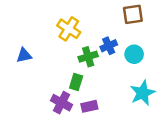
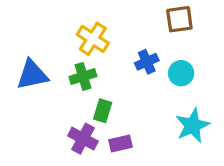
blue triangle: (24, 55) -> (32, 75), size x1.5
green cross: (88, 57) -> (83, 76), moved

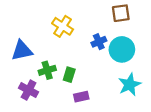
cyan circle: (181, 73) -> (122, 49), size x1.5
green cross: (83, 76) -> (47, 70), moved
purple cross: (83, 139) -> (29, 90), moved

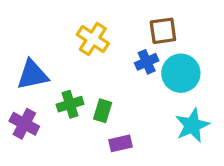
brown square: (121, 13) -> (163, 31), moved
purple cross: (29, 90) -> (24, 124), moved

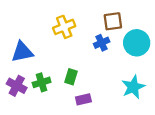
yellow cross: (93, 39) -> (64, 27), turned 35
cyan circle: (181, 73) -> (137, 43), moved
green cross: (70, 104) -> (42, 82), moved

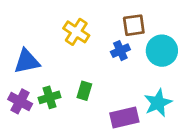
yellow cross: (64, 27) -> (76, 32), turned -35
purple rectangle: (83, 99) -> (124, 118), moved, size x1.5

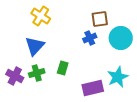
yellow cross: (76, 32) -> (41, 16), moved
blue triangle: (27, 61) -> (35, 46), moved, turned -35

